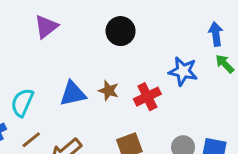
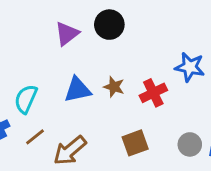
purple triangle: (46, 27) -> (67, 34), moved
black circle: (121, 31) -> (109, 25), moved

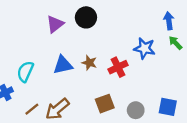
brown line: (35, 137) -> (32, 109), moved
gray circle: (190, 144) -> (136, 110), moved

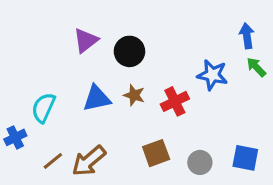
black circle: (86, 17) -> (129, 51), moved

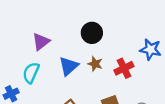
purple triangle: (86, 40) -> (41, 42), moved
blue triangle: (97, 98) -> (69, 66), turned -30

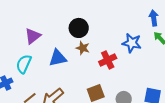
brown star: (95, 64) -> (83, 48), moved
blue triangle: (69, 66) -> (58, 58), turned 30

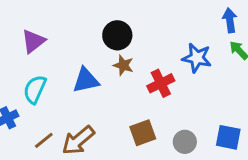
purple triangle: (33, 36) -> (33, 41), moved

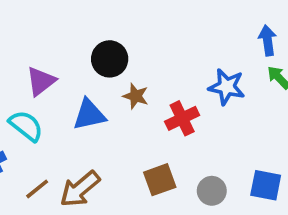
black circle: (117, 35) -> (110, 59), moved
purple triangle: (33, 41) -> (41, 81), moved
cyan semicircle: (35, 89) -> (26, 126), turned 104

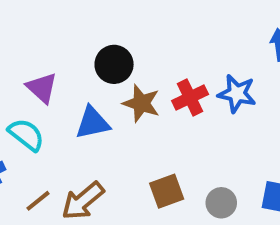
purple triangle: (41, 81) -> (42, 88), turned -40
brown star: (136, 96) -> (141, 103), size x1.4
red cross: (182, 118) -> (190, 98), moved

